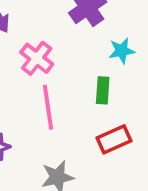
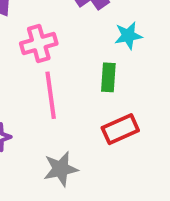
pink cross: (37, 58) -> (39, 44), turned 36

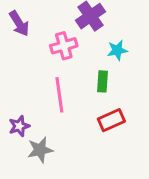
pink cross: (39, 44) -> (64, 46), moved
gray star: (61, 169) -> (40, 150), moved

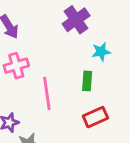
pink cross: (64, 46) -> (16, 66), moved

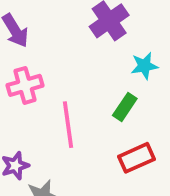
green rectangle: (87, 81) -> (125, 107), turned 30

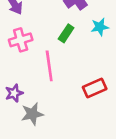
green rectangle: (125, 107) -> (66, 33), moved

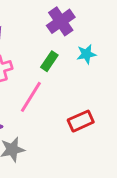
pink line: (49, 66) -> (31, 97), turned 40

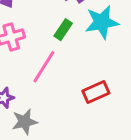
cyan star: (86, 54) -> (102, 22), size x1.6

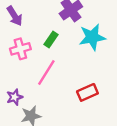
green rectangle: (63, 30) -> (51, 40), moved

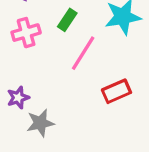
pink line: (46, 72) -> (83, 53), moved

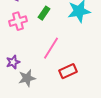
pink line: (83, 53) -> (51, 48), moved
red rectangle: (116, 91) -> (68, 71), moved

